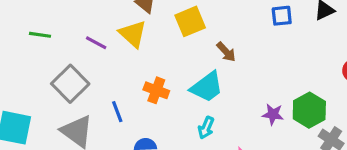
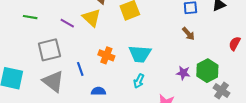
brown arrow: (226, 52) -> (188, 34), moved
gray square: (70, 84) -> (49, 50), turned 30
cyan trapezoid: (207, 87) -> (140, 54), turned 40

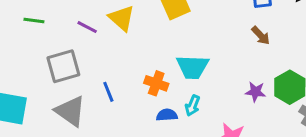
orange cross: (106, 55) -> (156, 83), moved
blue semicircle: (98, 91) -> (167, 115), moved

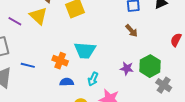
blue line: (108, 92) -> (28, 65), turned -56
cyan arrow: (192, 106) -> (93, 79), moved

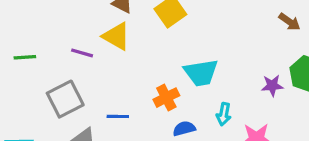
brown arrow: (132, 31) -> (289, 22), moved
orange cross: (60, 61) -> (166, 98), turned -35

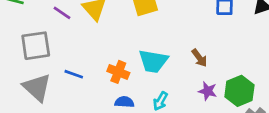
brown arrow: (289, 22) -> (199, 58), moved
orange cross: (166, 98) -> (118, 72), turned 30

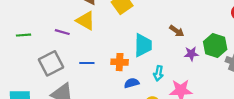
cyan trapezoid: (153, 61) -> (143, 45), turned -80
blue line: (74, 74) -> (87, 63), moved

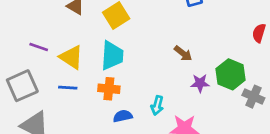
yellow triangle: (86, 21) -> (71, 57), moved
cyan trapezoid: (143, 45) -> (112, 56), moved

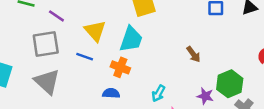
purple line: (39, 47) -> (56, 16), moved
purple star: (200, 83) -> (205, 96), moved
blue semicircle: (123, 116) -> (111, 93), moved

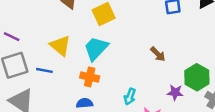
purple line: (56, 16) -> (12, 37), moved
cyan trapezoid: (131, 39) -> (96, 48), turned -148
blue line: (85, 57) -> (44, 70), moved

